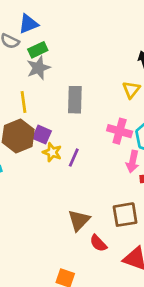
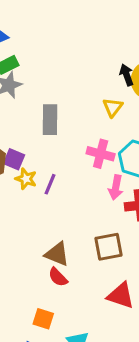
brown triangle: (79, 220) -> (57, 254), turned -50
red semicircle: (98, 243) -> (58, 277), moved

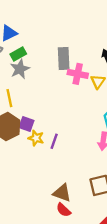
gray rectangle: (50, 120) -> (64, 58), moved
pink cross: (101, 154) -> (78, 74), moved

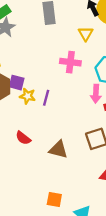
pink cross: (78, 74) -> (70, 62), moved
red semicircle: (64, 210) -> (23, 138), moved

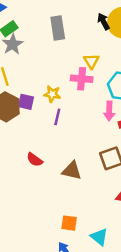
yellow triangle: (86, 34) -> (91, 61), moved
yellow star: (28, 96) -> (52, 94), moved

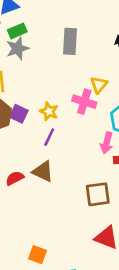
red semicircle: (35, 160) -> (15, 178), turned 105
brown triangle: (72, 171) -> (43, 171), moved

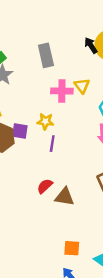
pink cross: (84, 102) -> (62, 91), moved
brown triangle: (43, 171) -> (65, 197), moved
red semicircle: (15, 178) -> (45, 186), moved

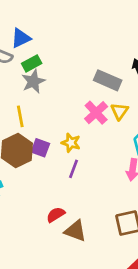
gray rectangle: (46, 55) -> (108, 80), moved, turned -65
pink cross: (62, 91) -> (96, 113), turned 35

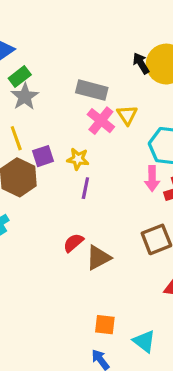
gray rectangle: (108, 80) -> (92, 90), moved
purple square: (40, 148) -> (43, 156), moved, turned -30
brown triangle: (75, 231) -> (98, 258), turned -40

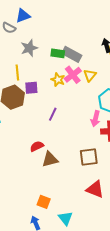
green rectangle: (20, 77) -> (58, 53), moved, turned 32
yellow star: (78, 159) -> (58, 80), moved

